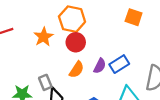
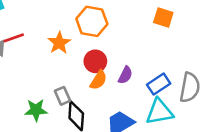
red circle: (76, 42) -> (95, 61), moved
blue rectangle: (119, 64) -> (159, 84), moved

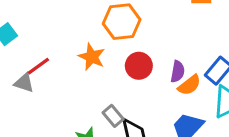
orange semicircle: (99, 80) -> (189, 85), moved, turned 36

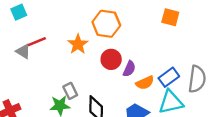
purple semicircle: (178, 72) -> (129, 69), moved
gray rectangle: (113, 116) -> (70, 91), moved

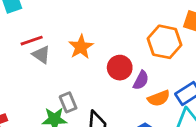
orange hexagon: (106, 24) -> (164, 42), moved
gray triangle: (23, 51) -> (41, 55), moved

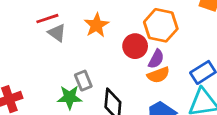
orange hexagon: (164, 42) -> (161, 25), moved
orange semicircle: (159, 98) -> (158, 75), moved

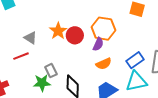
red line: (47, 19) -> (21, 56), moved
red circle: (135, 46) -> (75, 35), moved
purple semicircle: (156, 59) -> (98, 44), moved

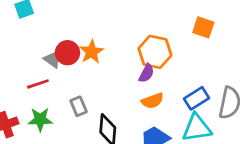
red circle: (75, 35) -> (68, 53), moved
green star: (42, 83) -> (40, 119), moved

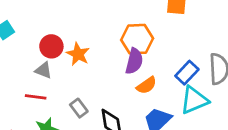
red circle: (68, 53) -> (51, 46), moved
purple semicircle: (146, 73) -> (134, 61), size x1.4
red line: (38, 84) -> (36, 97), turned 40

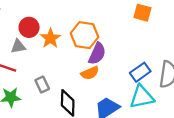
orange hexagon: (137, 39) -> (85, 35), moved
gray triangle: (43, 70) -> (18, 46), turned -42
orange semicircle: (146, 85) -> (90, 73), moved

